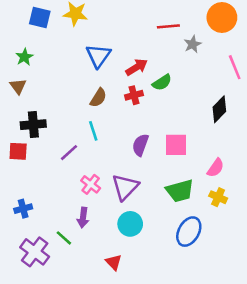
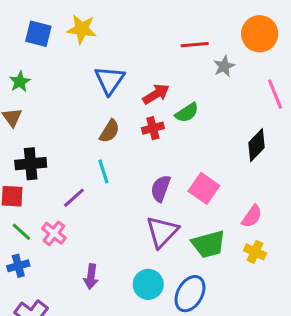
pink square: (176, 145) -> (204, 188), turned 35
pink cross: (91, 184) -> (54, 233), moved
purple triangle: (125, 187) -> (162, 232), moved
blue ellipse: (189, 232) -> (190, 294), moved
green line: (64, 238) -> (21, 232), moved

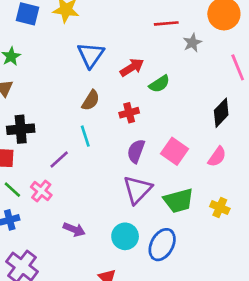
red cross: (153, 128) -> (129, 113), moved
pink semicircle: (252, 216) -> (217, 157), moved
purple arrow: (91, 277) -> (74, 229), turned -75

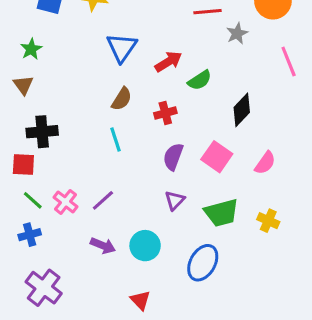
black diamond: (221, 113) -> (242, 110), moved
purple line: (59, 159) -> (103, 200), moved
purple triangle: (137, 190) -> (175, 200), size x0.6
cyan circle: (125, 236) -> (145, 246), moved

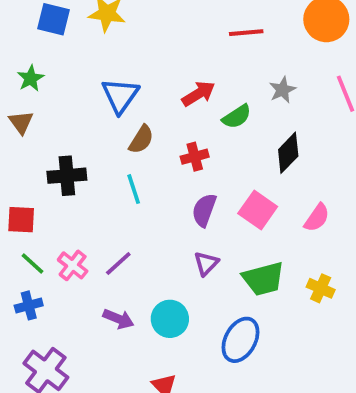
gray star: (237, 33) -> (282, 90), moved
blue triangle: (122, 47) -> (120, 96), moved
black cross: (42, 132) -> (67, 176), moved

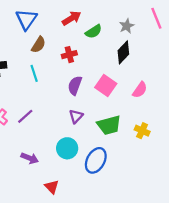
gray star: (282, 90) -> (127, 26), moved
purple arrow: (118, 319) -> (30, 158), moved
cyan circle: (170, 319) -> (67, 148), moved

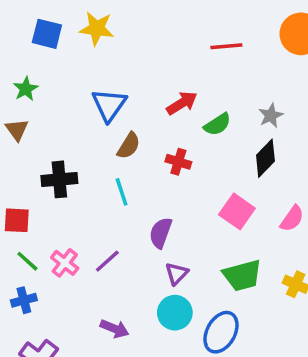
red cross: (69, 55) -> (178, 162), turned 32
purple semicircle: (75, 85) -> (161, 233), moved
purple triangle: (76, 116) -> (177, 274), moved

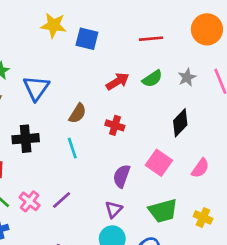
blue square: (47, 34) -> (87, 39), moved
blue triangle: (109, 105) -> (36, 88), moved
gray star: (271, 116) -> (187, 77), moved
green semicircle: (217, 124) -> (152, 79), moved
purple semicircle: (161, 233) -> (122, 176), moved

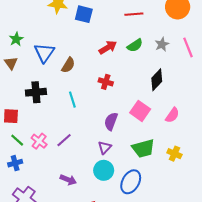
brown semicircle: (78, 113) -> (68, 65), moved

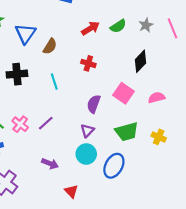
pink semicircle: (172, 115) -> (157, 98), turned -140

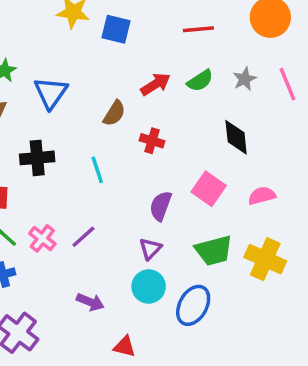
brown semicircle: (50, 46) -> (114, 113), moved
black diamond: (141, 61) -> (236, 137), turned -50
yellow cross: (159, 137) -> (265, 259), size x1.6
red triangle: (71, 191) -> (125, 347), turned -32

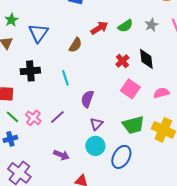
red cross: (152, 141) -> (122, 61), moved, turned 32
purple semicircle: (161, 206) -> (87, 99), moved

